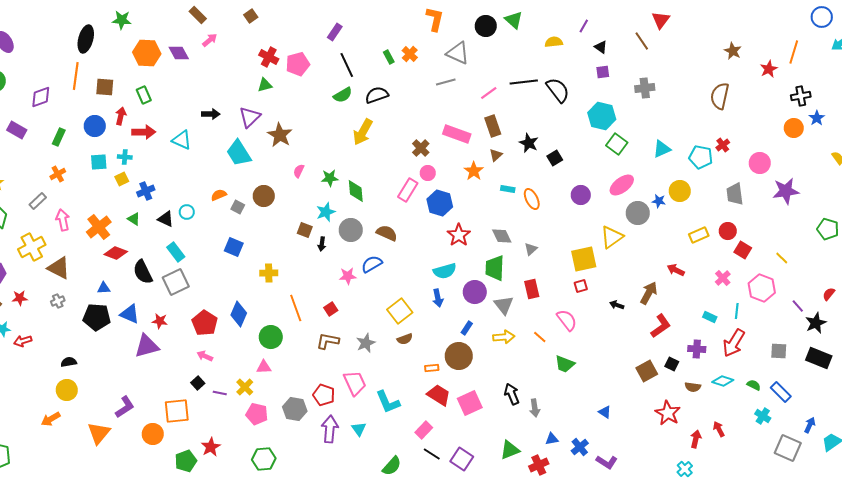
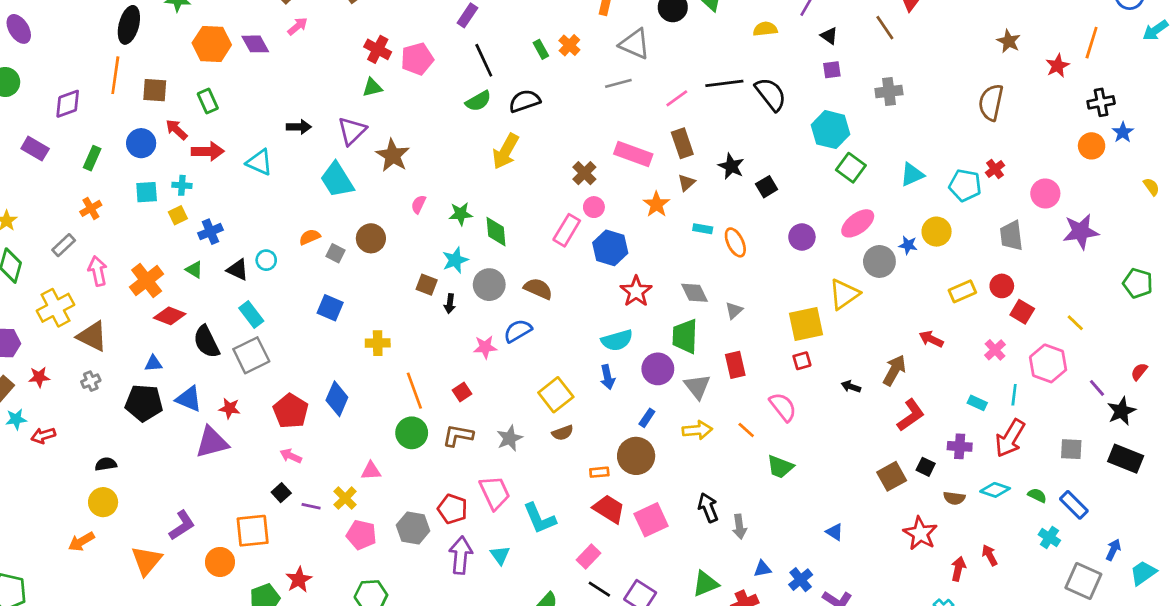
red arrow: (121, 116) -> (176, 130), turned -60
green circle: (271, 337) -> (412, 433), moved

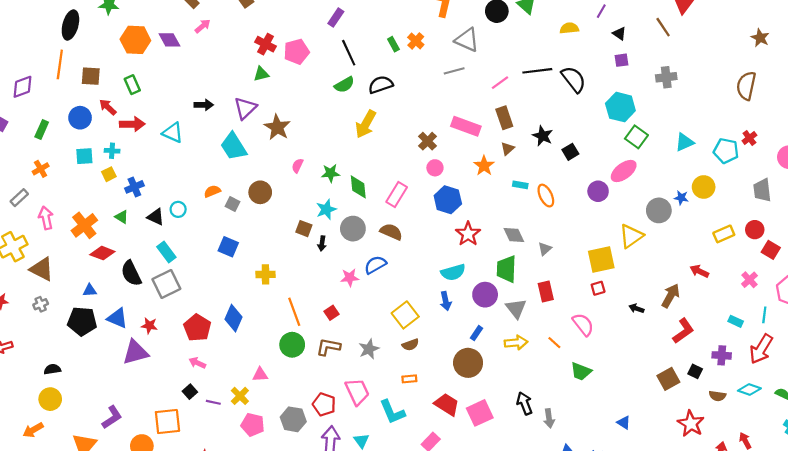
pink ellipse: (858, 223) -> (624, 171), moved
pink rectangle: (567, 230) -> (397, 194), moved
orange rectangle: (599, 472) -> (409, 379), moved

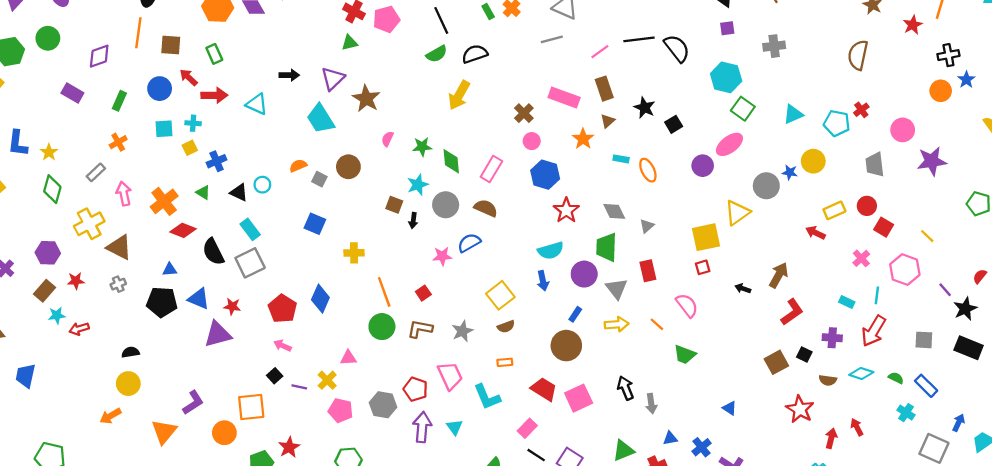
red arrow: (699, 271) -> (815, 233), moved

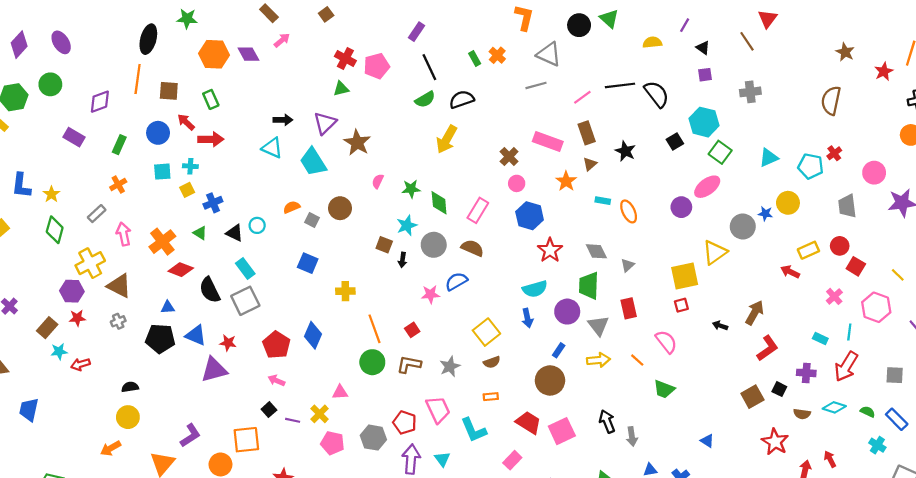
cyan triangle: (257, 104) -> (272, 148), moved
black square: (674, 124) -> (675, 141), moved
purple hexagon: (48, 253) -> (72, 291), moved

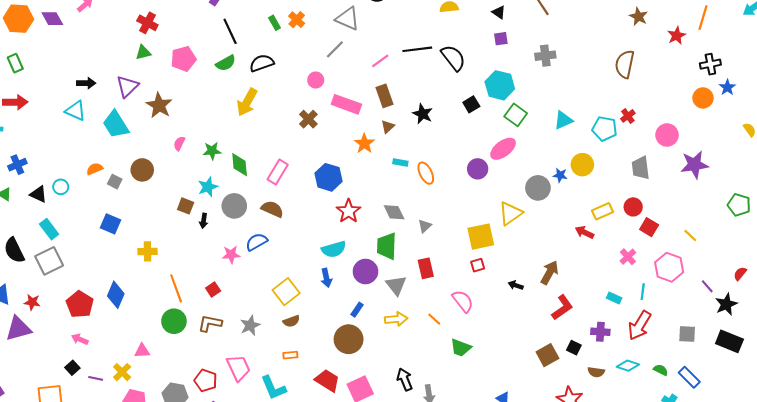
pink pentagon: (377, 66) -> (183, 59), moved
gray line: (536, 85) -> (335, 49), turned -30
pink circle: (517, 183) -> (316, 80), moved

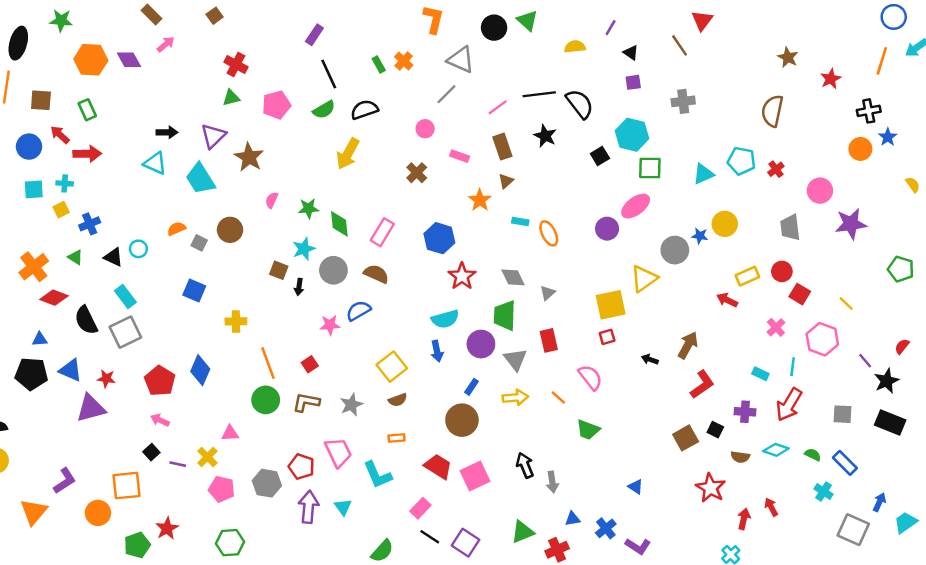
orange line: (703, 18) -> (882, 61), moved
pink rectangle: (346, 104) -> (460, 156), size x0.6
black star: (423, 114) -> (545, 136), moved
green square: (516, 115) -> (650, 168), turned -35
cyan pentagon: (605, 129) -> (741, 161), moved

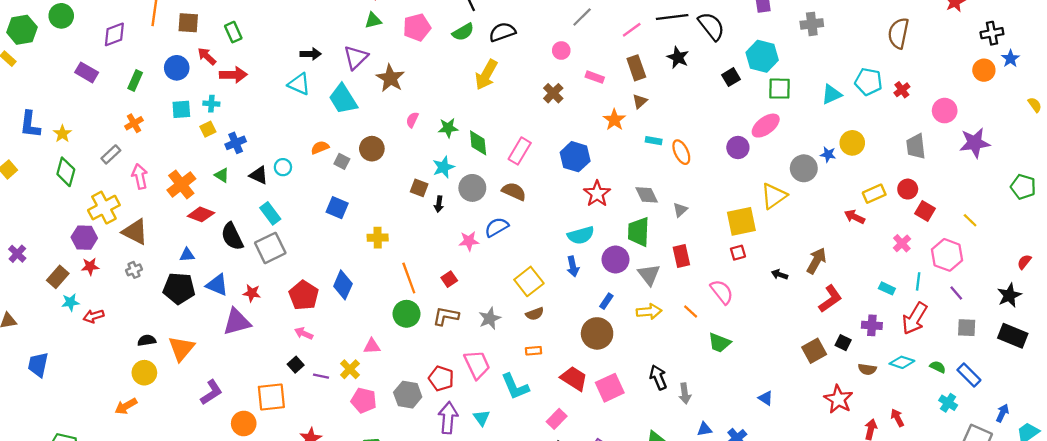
purple line: (865, 361) -> (956, 293), moved
orange triangle: (34, 512) -> (181, 348), moved

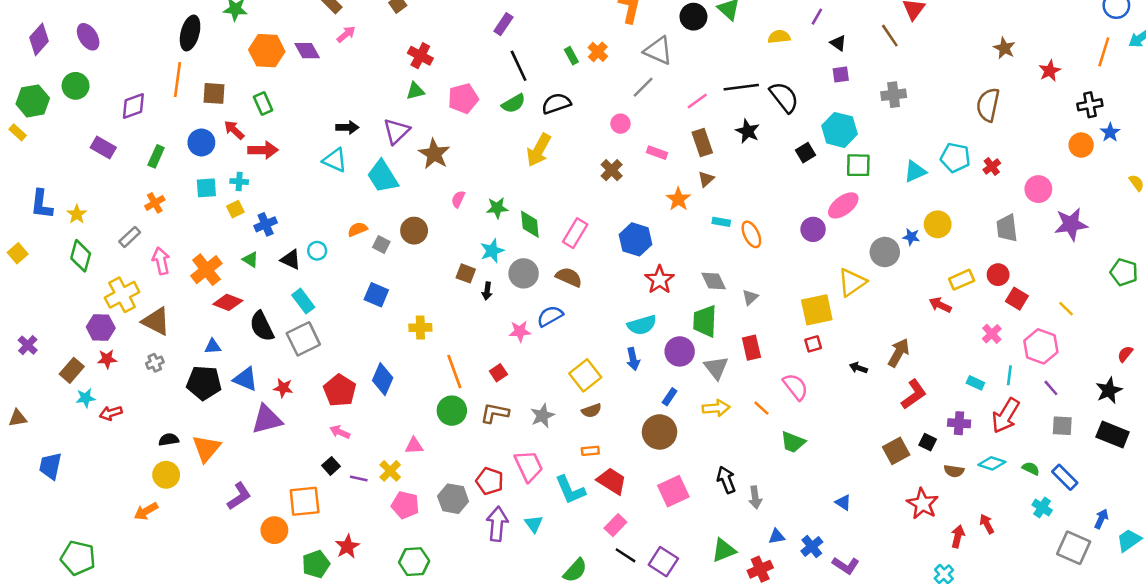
red trapezoid: (574, 378) -> (612, 481), moved

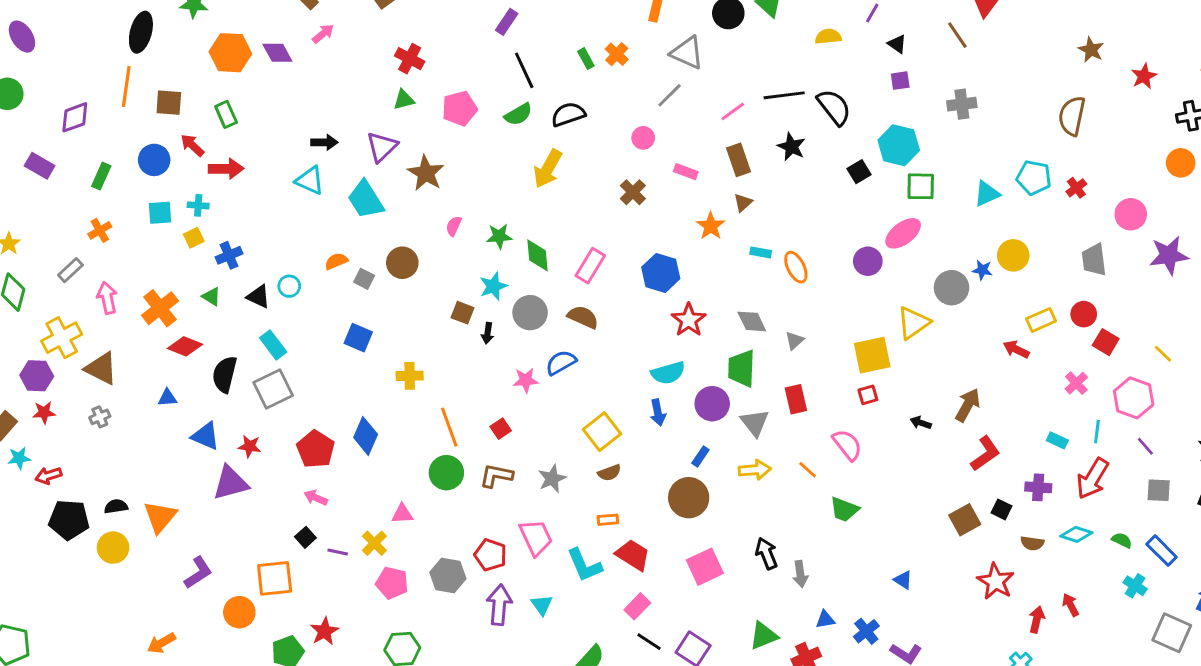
black semicircle: (262, 326) -> (225, 374), turned 40
black pentagon: (204, 383) -> (69, 520), moved
orange arrow: (146, 511) -> (161, 643), moved

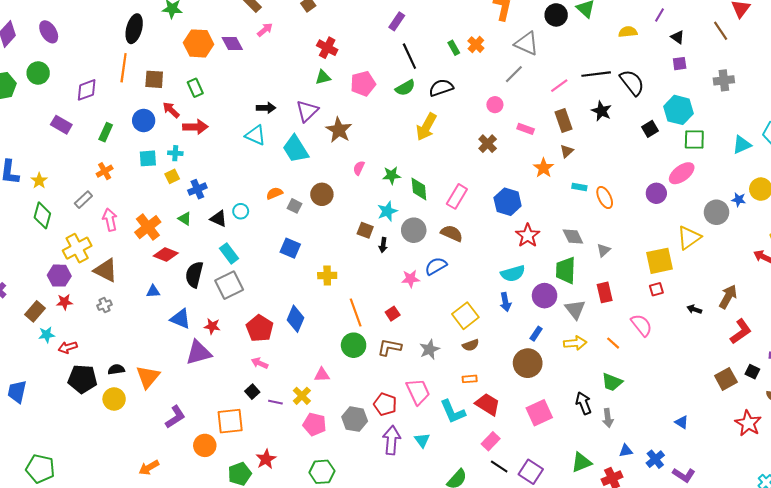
green trapezoid: (844, 509) -> (612, 382), moved

